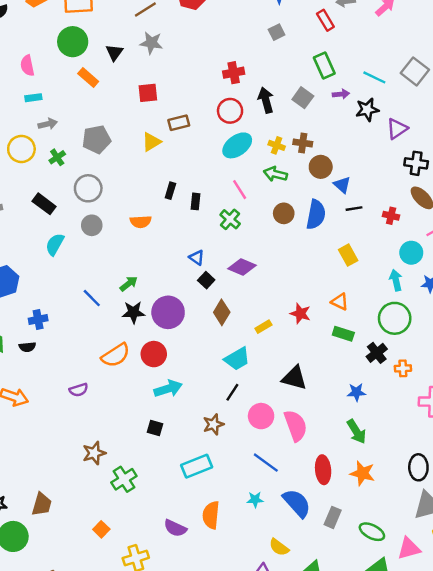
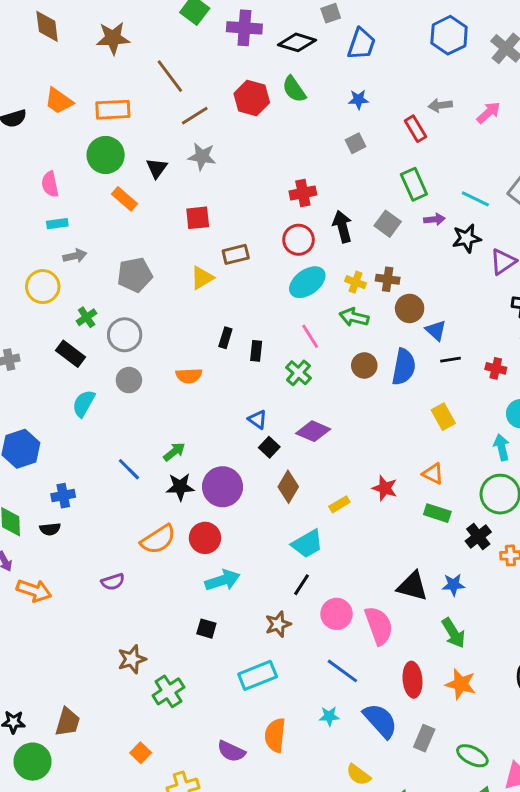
green cross: (57, 157) -> (87, 317), moved
black triangle: (294, 378) -> (412, 586), moved

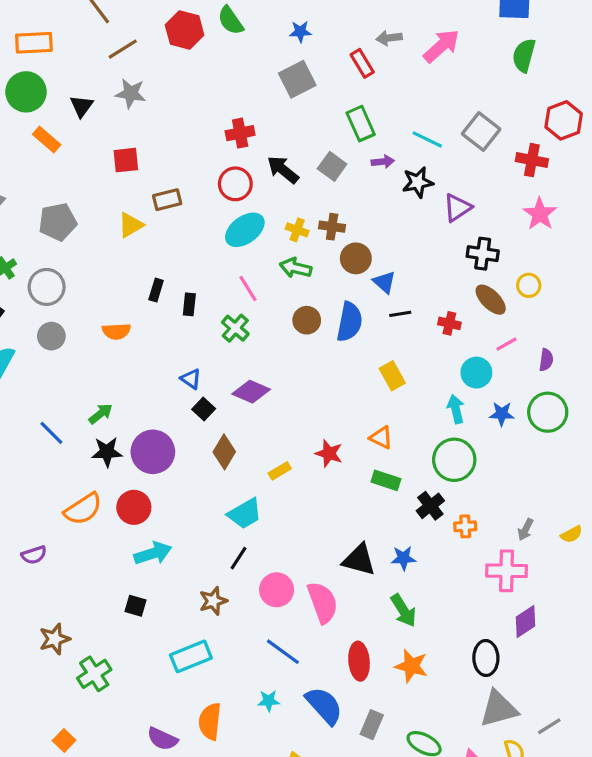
pink arrow: (488, 113) -> (441, 46), size x1.4
gray square: (355, 143) -> (297, 79), size x1.6
black arrow: (342, 227) -> (283, 170), turned -36

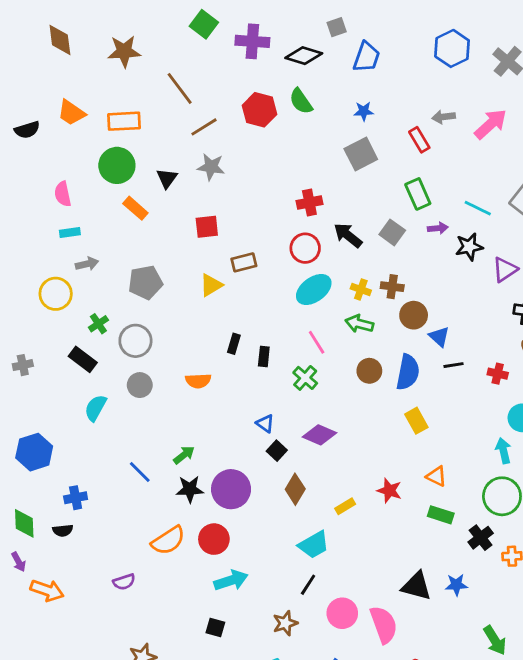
yellow rectangle: (392, 376) -> (416, 421), moved
green arrow: (403, 610) -> (495, 640), moved

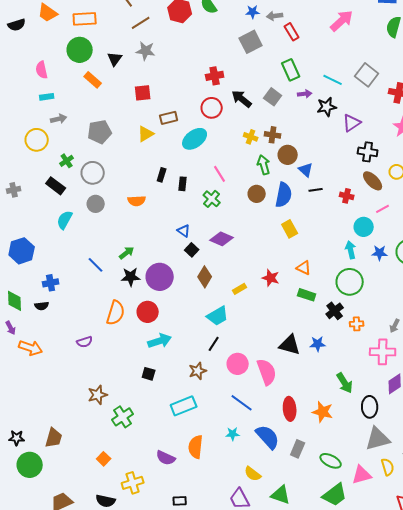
gray arrow: (444, 117) -> (275, 16), moved
cyan ellipse: (314, 289) -> (195, 139), moved
green arrow: (359, 324) -> (264, 165), moved, turned 60
orange semicircle: (168, 540) -> (116, 313), turned -40

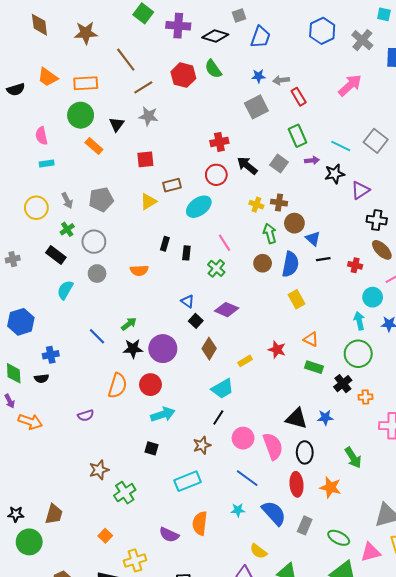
gray arrow: (59, 119) -> (67, 201), moved, turned 77
black ellipse: (370, 407) -> (305, 452), moved

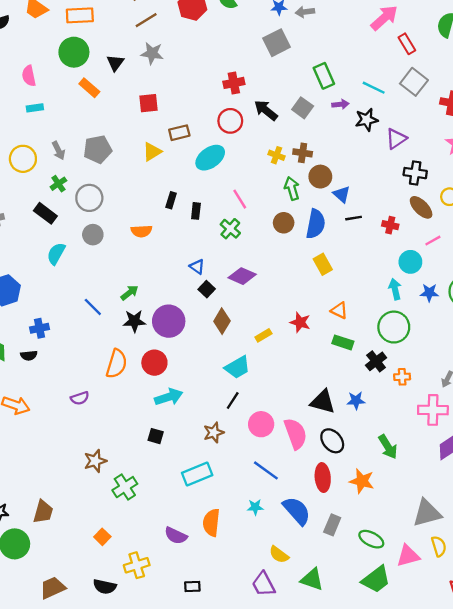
red rectangle: (299, 97) -> (407, 44), moved
black ellipse: (305, 452) -> (332, 441), turned -40

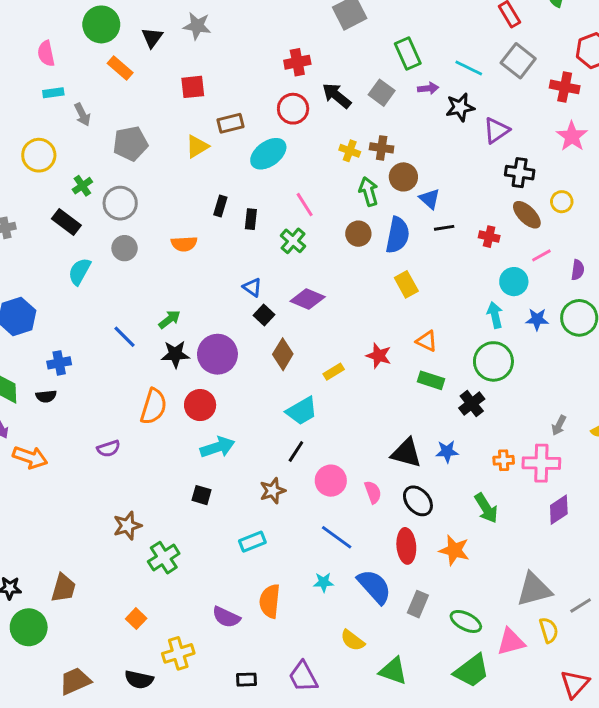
gray arrow: (58, 150) -> (82, 115), moved
orange cross: (402, 377) -> (504, 460), moved
pink semicircle: (295, 434) -> (373, 492), size x0.6
cyan rectangle: (197, 474) -> (252, 542), size x0.7
purple trapezoid: (263, 584) -> (303, 677), moved

